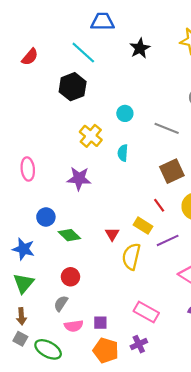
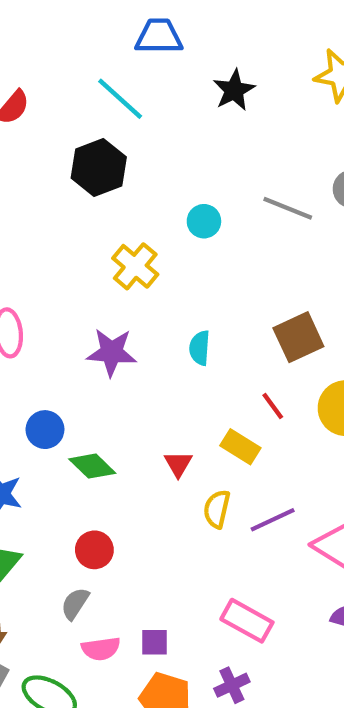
gray line: (167, 128) -> (288, 208), moved
cyan semicircle: (123, 153) -> (200, 348), moved
purple line: (168, 240) -> (273, 520), moved
yellow semicircle: (131, 257) -> (217, 509), size x0.7

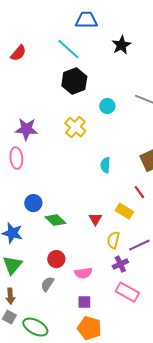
black hexagon: (99, 168) -> (74, 81), moved
purple star: (112, 352) -> (26, 129), moved
pink semicircle: (101, 649) -> (83, 273), moved
purple cross: (232, 685) -> (120, 264), moved

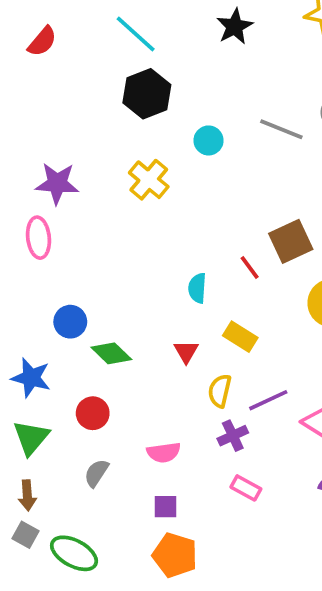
cyan semicircle: (105, 165) -> (197, 288), moved
red line: (139, 192) -> (250, 267), moved
red circle: (56, 259) -> (93, 413), moved
pink rectangle: (127, 292) -> (246, 488), size x0.7

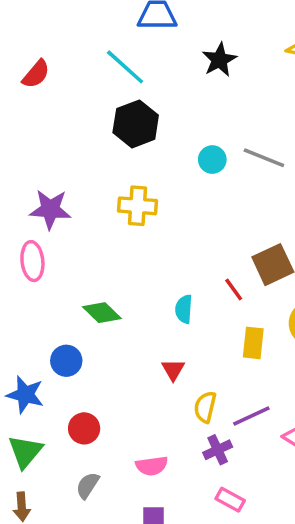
cyan circle: (209, 140) -> (212, 160), moved
yellow cross: (149, 180) -> (137, 206), turned -36
blue circle: (70, 322) -> (66, 361), moved
yellow rectangle: (240, 337) -> (253, 343), moved, turned 64
green diamond: (111, 353) -> (102, 313), moved

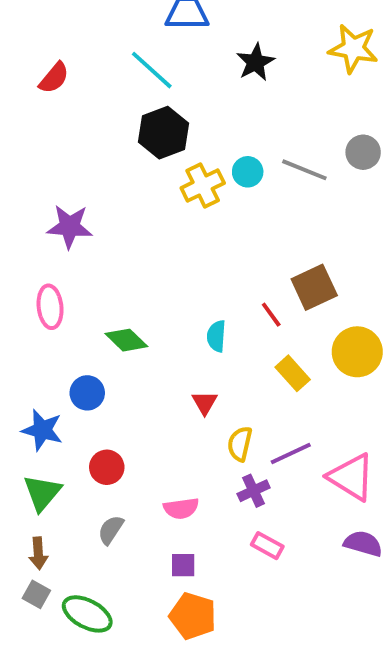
yellow cross: (137, 206) -> (203, 185), moved, turned -30
pink ellipse: (32, 261) -> (50, 307), moved
yellow rectangle: (253, 343) -> (293, 373), turned -48

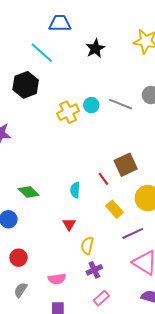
black hexagon: (164, 133) -> (26, 85), moved
purple line: (291, 454) -> (133, 233), moved
pink rectangle: (267, 546) -> (101, 298), turned -70

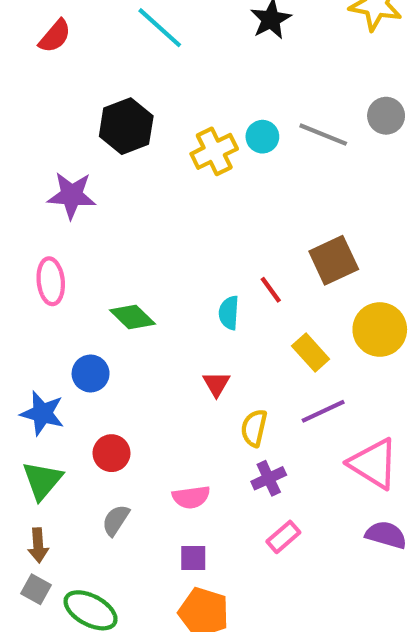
black hexagon: (26, 85) -> (126, 126), moved
red line: (103, 179) -> (271, 290), moved
purple line: (133, 233) -> (323, 411), moved

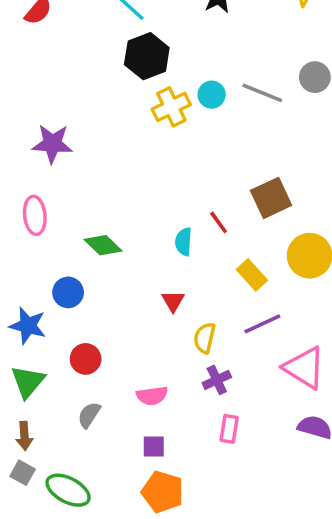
black hexagon: (126, 126) -> (147, 56), moved
pink rectangle: (283, 537) -> (229, 429), turned -40

